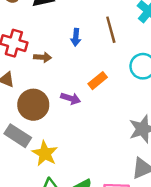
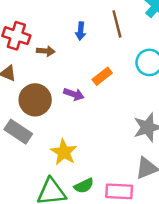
yellow star: (45, 153) -> (64, 152), moved

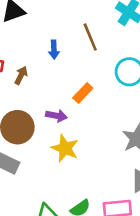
brown arrow: (46, 51) -> (21, 75), turned -60
yellow star: (64, 152) -> (65, 148), moved

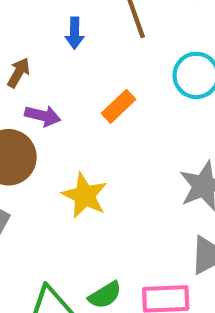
purple arrow: (56, 116) -> (43, 116), moved

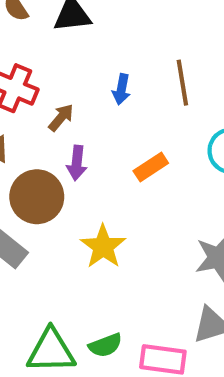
purple arrow: (43, 116) -> (77, 163), turned 72

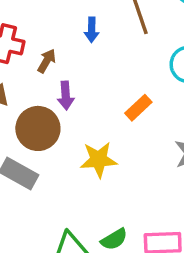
orange rectangle: (151, 167) -> (138, 108), moved
yellow star: (103, 247) -> (99, 160), turned -30

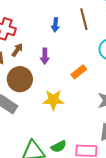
brown arrow: (47, 61) -> (17, 50), moved
purple arrow: (66, 96) -> (45, 56), moved

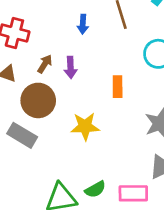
brown arrow: (17, 50) -> (45, 64), moved
orange rectangle: (79, 72) -> (118, 87), turned -49

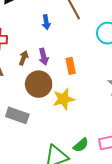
orange rectangle: (118, 87) -> (71, 66), moved
brown circle: (38, 100) -> (39, 84), moved

